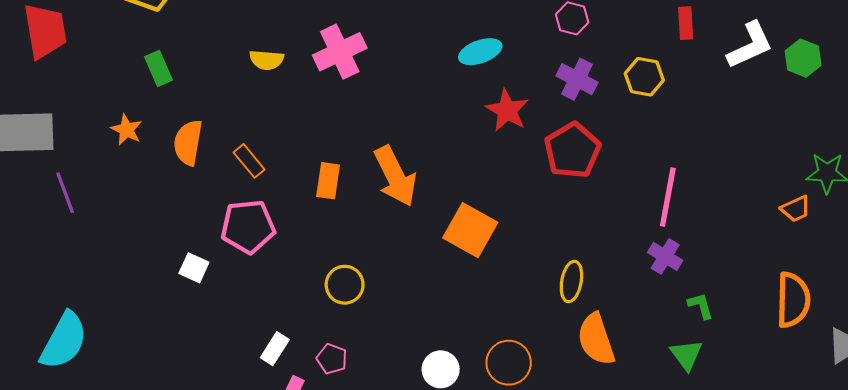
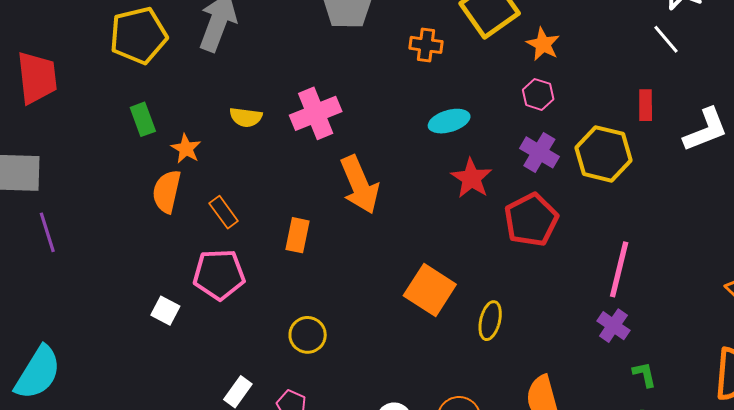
yellow hexagon: (644, 77) -> (604, 154), size x1.5
orange star: (127, 130) -> (186, 149), moved
orange arrow: (395, 176) -> (360, 185), moved
yellow ellipse: (571, 281) -> (490, 321), moved

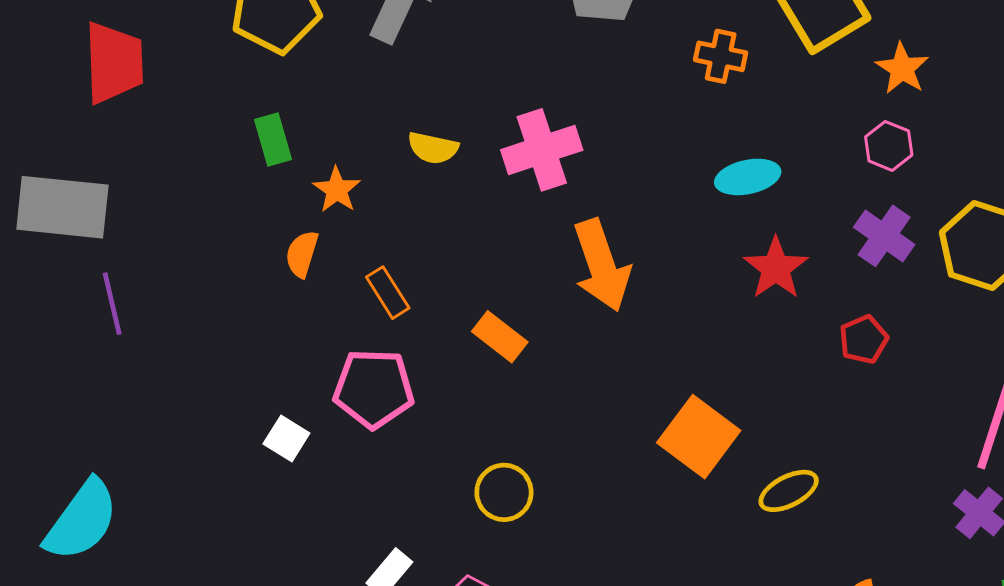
orange semicircle: (167, 191) -> (302, 254), size x0.7
red pentagon: (531, 220) -> (864, 339), size x0.6
orange rectangle: (298, 235) -> (500, 337), turned -68
yellow ellipse: (490, 321) -> (789, 491), turned 45

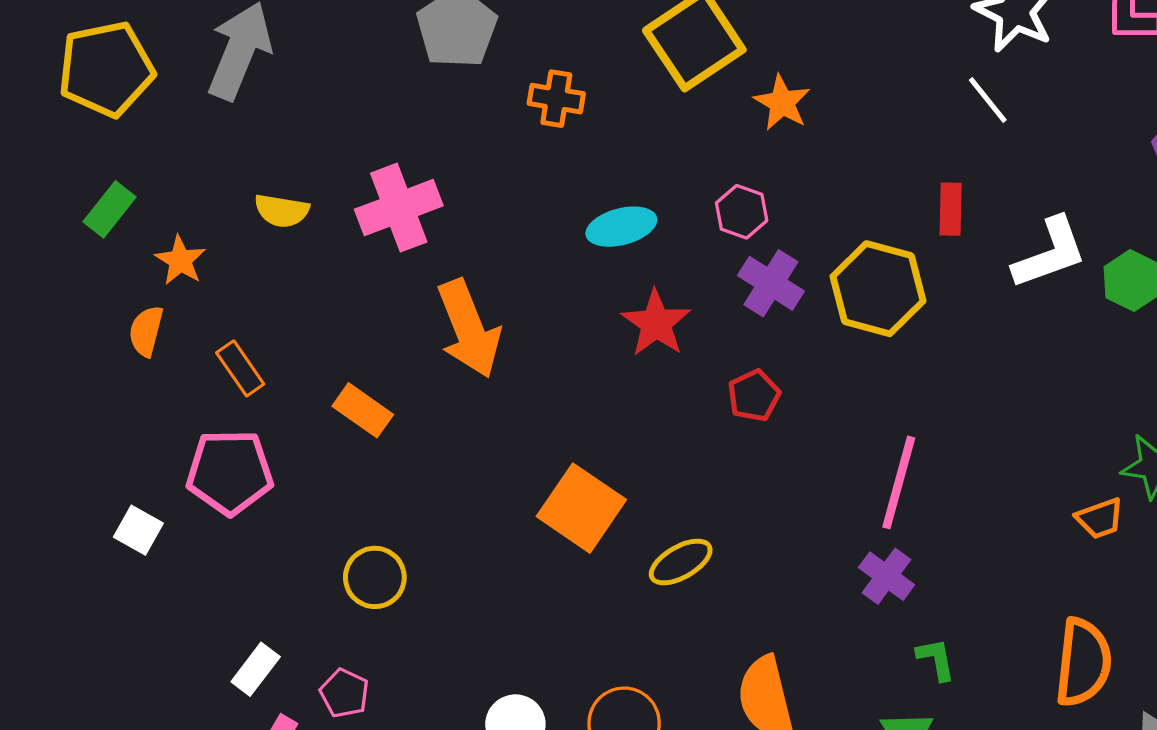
orange cross: (721, 56) -> (556, 99), moved
green rectangle: (273, 139) -> (109, 209), turned 57
pink hexagon: (889, 146) -> (742, 212), moved

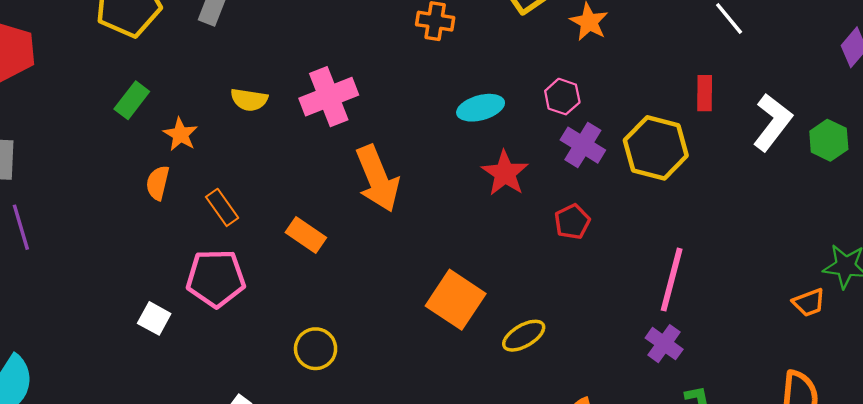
white L-shape: (1050, 253) -> (773, 122), turned -32

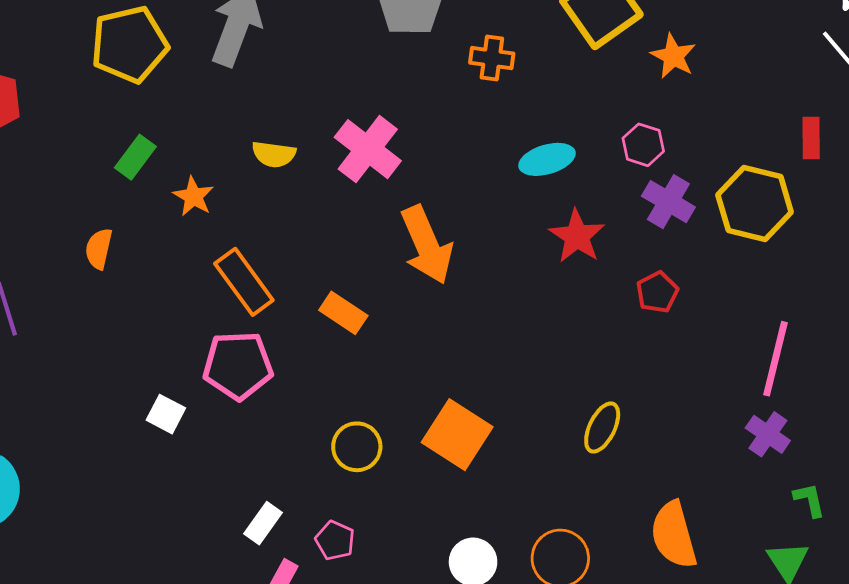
pink cross: (329, 97) -> (368, 149), turned -30
orange semicircle: (158, 183) -> (99, 249), moved
orange rectangle: (222, 207) -> (244, 282), size x1.5
orange square: (456, 300) -> (457, 435), moved
yellow ellipse: (524, 336) -> (602, 428), turned -33

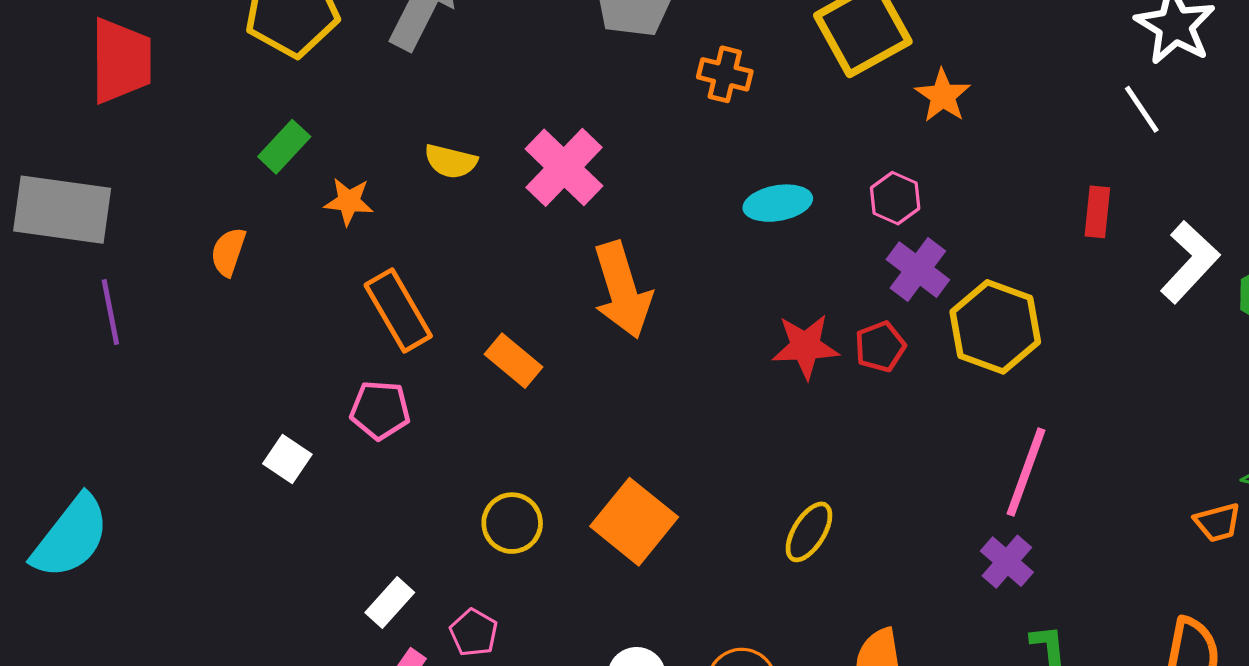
orange star: (193, 196) -> (349, 201), turned -30
yellow hexagon: (755, 204) -> (995, 327), moved
red star: (577, 236) -> (805, 346), moved, turned 30
red pentagon: (657, 292) -> (880, 347), moved
pink pentagon: (238, 365) -> (380, 410), size x0.7

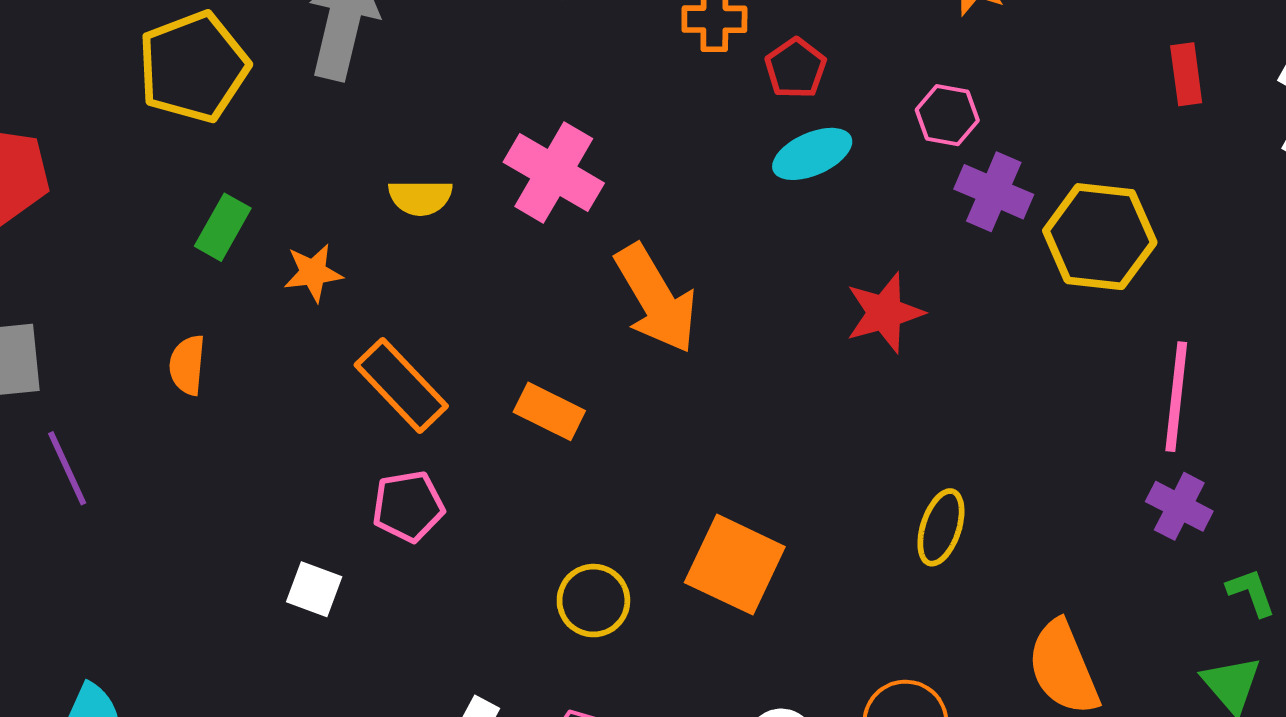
red pentagon: (880, 347) -> (796, 68), moved

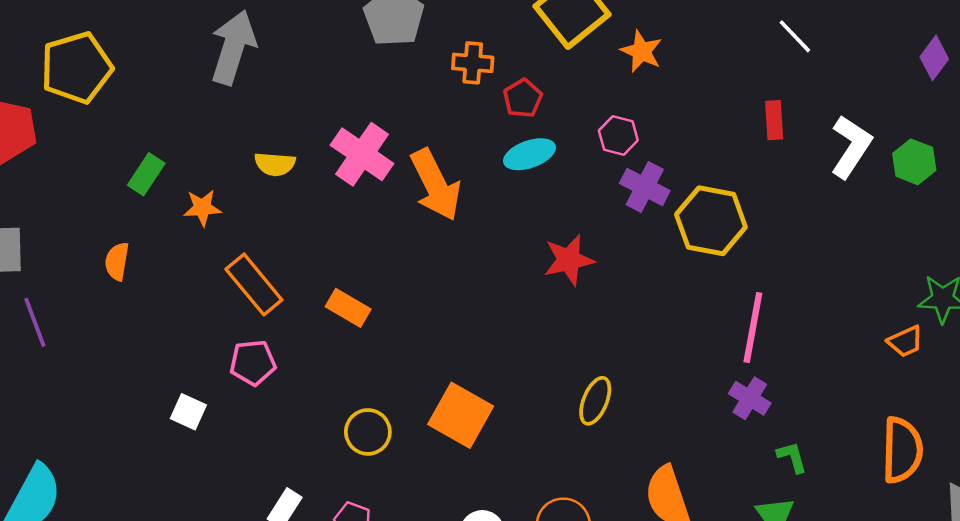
yellow pentagon: (193, 67) -> (77, 68), moved
orange arrow: (656, 299) -> (436, 185), moved

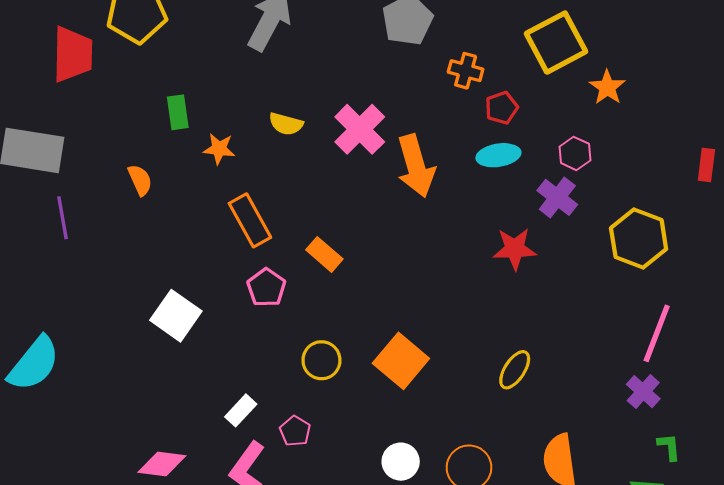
green rectangle: (146, 174) -> (178, 112), turned -52
purple cross: (645, 187) -> (557, 197), moved
orange semicircle: (117, 261) -> (140, 180), turned 136
pink pentagon: (253, 363) -> (266, 288), moved, turned 30
white square: (188, 412) -> (176, 316), size x1.6

